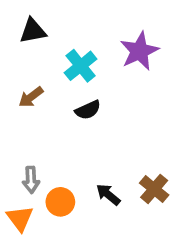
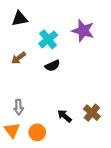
purple star: (139, 51) -> (83, 31), turned -30
orange circle: (60, 202) -> (37, 132), moved

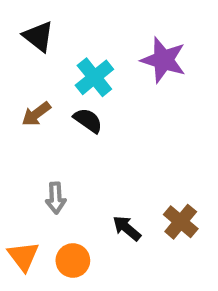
black triangle: (20, 19) -> (38, 36), turned 49
black semicircle: (52, 66) -> (88, 120), moved, turned -120
gray arrow: (19, 107) -> (56, 198), moved

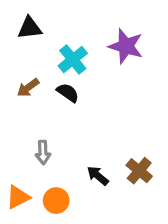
black triangle: (38, 36) -> (30, 28), turned -45
orange triangle: (23, 256) -> (18, 197), turned 40

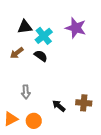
black triangle: (30, 28) -> (25, 27), moved
brown cross: (139, 171) -> (84, 103), turned -35

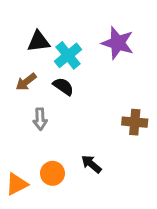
gray arrow: (26, 92) -> (40, 119), moved
brown cross: (84, 103) -> (135, 122), moved
orange circle: (34, 121) -> (52, 173), moved

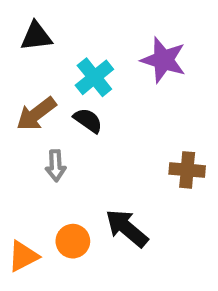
black triangle: (39, 41) -> (36, 36), moved
brown arrow: (26, 82) -> (36, 114), size x1.4
black arrow: (91, 164) -> (127, 228), size x1.5

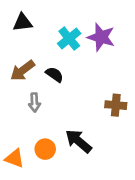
cyan cross: (94, 77) -> (69, 38), moved
orange triangle: (23, 256) -> (15, 158), turned 48

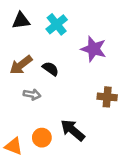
purple star: (101, 37) -> (94, 49), moved
cyan cross: (69, 38) -> (57, 24), moved
gray arrow: (35, 102) -> (32, 95), turned -77

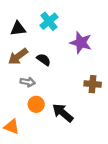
black triangle: (21, 21) -> (18, 29), moved
orange circle: (42, 138) -> (36, 104), moved

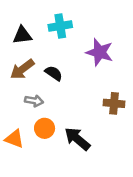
cyan cross: (49, 21) -> (60, 26), turned 30
orange triangle: (12, 127) -> (14, 139), moved

